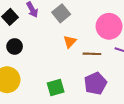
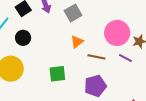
green square: (56, 88) -> (57, 74), moved

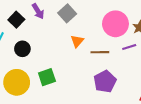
purple line: (125, 58) -> (129, 47), turned -32
green square: (57, 74) -> (47, 77), moved

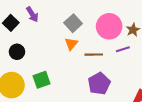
gray square: (67, 13) -> (73, 23), moved

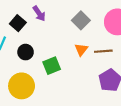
orange triangle: (71, 44) -> (81, 49), moved
green square: (42, 80) -> (52, 66), moved

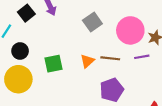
orange triangle: (81, 49) -> (87, 61), moved
black circle: (26, 52) -> (20, 51), moved

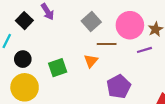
brown line: (110, 58) -> (107, 44), moved

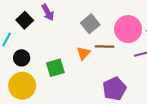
orange triangle: (91, 61) -> (83, 53), moved

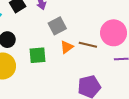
gray square: (90, 24) -> (57, 26), moved

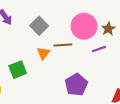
gray square: (57, 26) -> (39, 26), moved

